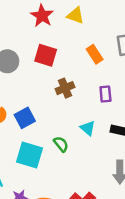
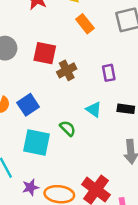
orange rectangle: (95, 54) -> (85, 24), moved
red square: (46, 55) -> (45, 53), moved

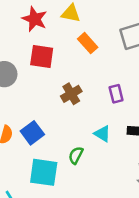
red square: (45, 53) -> (42, 56), moved
green semicircle: (68, 128) -> (76, 155), turned -105

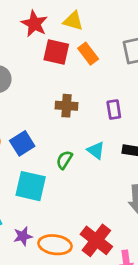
red square: (42, 56) -> (56, 52), moved
brown cross: (71, 94) -> (67, 106), turned 30
green semicircle: (76, 155) -> (64, 160), moved

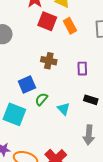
blue square: (22, 143) -> (27, 84), moved
cyan triangle: (96, 150) -> (64, 109), moved

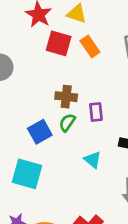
purple rectangle: (82, 69) -> (96, 112), moved
green semicircle: (41, 99) -> (67, 123), moved

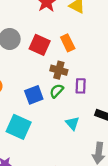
red square: (59, 43) -> (40, 45), moved
orange rectangle: (90, 47) -> (68, 43), moved

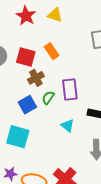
brown cross: (59, 70) -> (36, 78), moved, turned -35
purple rectangle: (81, 86) -> (70, 89), size x1.5

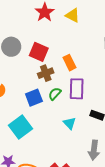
orange rectangle: (52, 51) -> (70, 63), moved
cyan square: (18, 137) -> (20, 127), turned 30

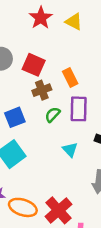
blue square: (34, 98) -> (15, 117), moved

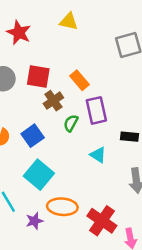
red star: (41, 18) -> (19, 33), moved
orange ellipse: (23, 207) -> (62, 207), moved

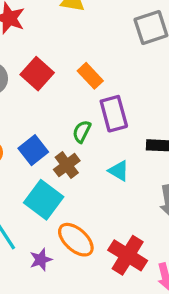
red square: (38, 77) -> (37, 74), turned 35
brown cross: (53, 101) -> (67, 165), moved
orange ellipse: (62, 207) -> (76, 240), turned 40

